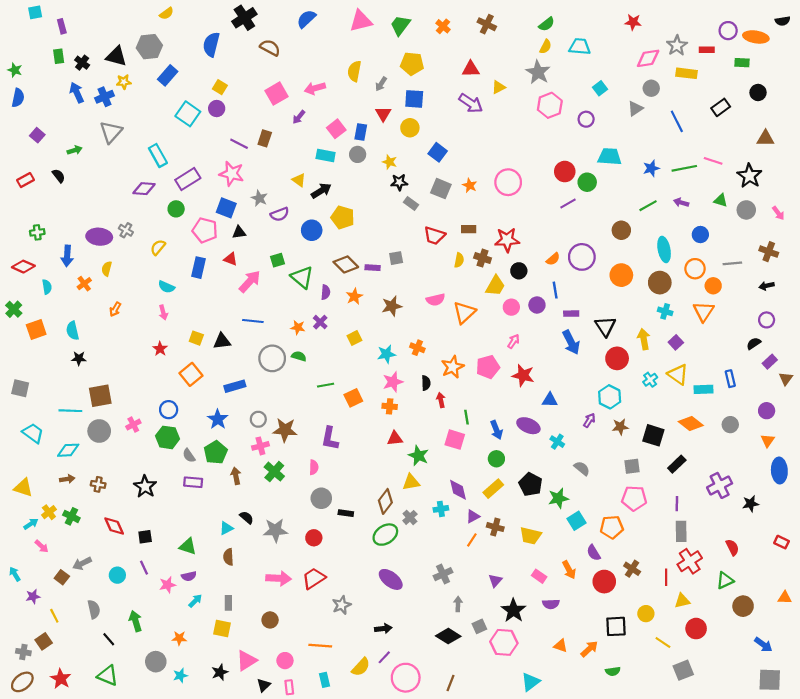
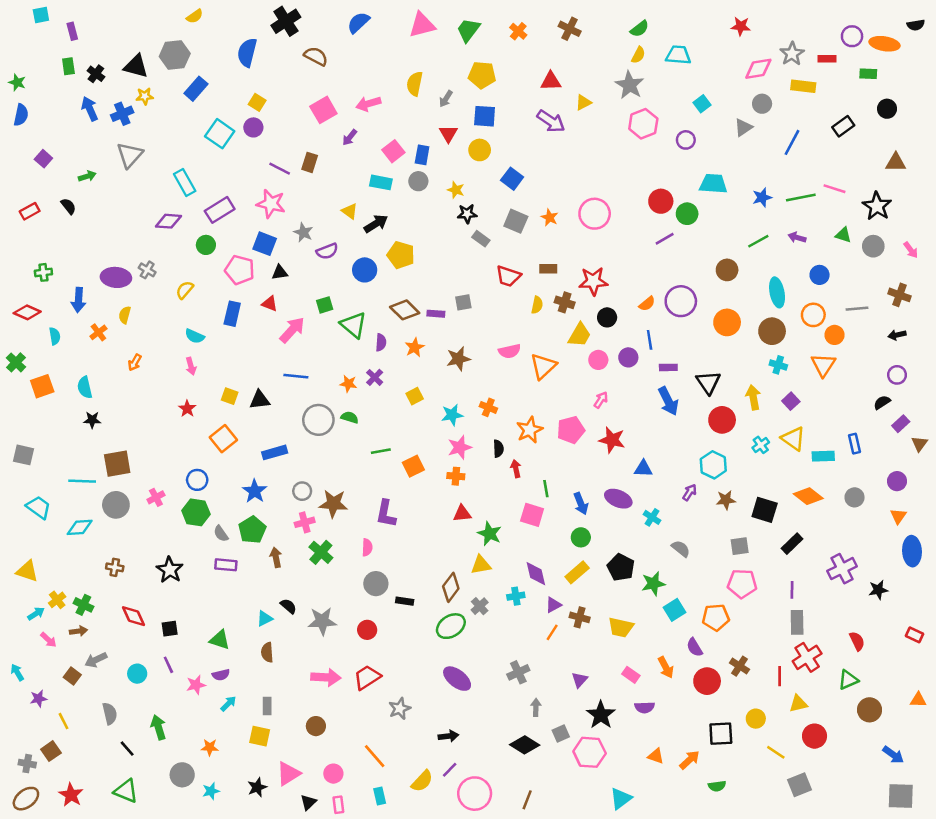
blue line: (677, 121) -> (792, 142), turned 55
brown arrow: (67, 479) -> (78, 631), moved
orange line: (320, 646) -> (375, 756), turned 45

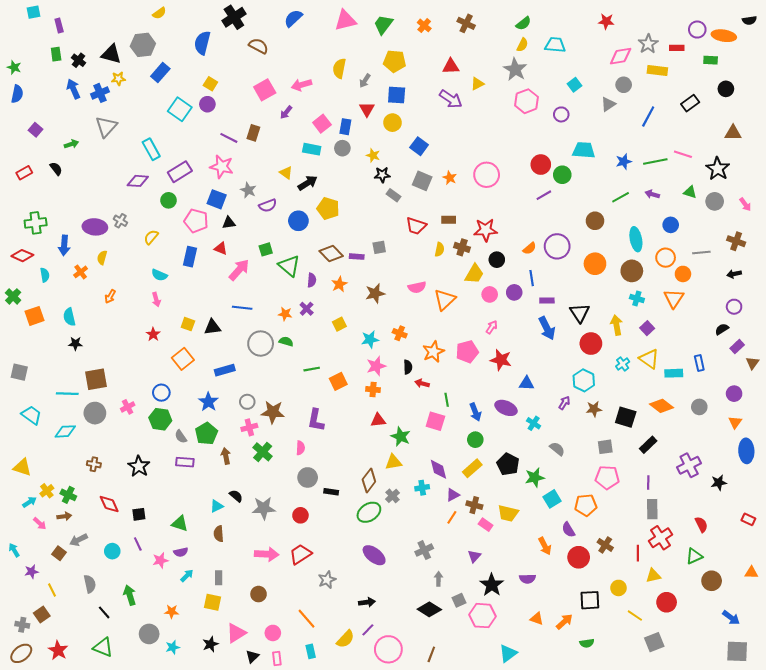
green cross: (43, 272) -> (36, 223), size x1.5
red arrow: (516, 469) -> (422, 383), turned -64
pink rectangle: (631, 675) -> (486, 525), moved

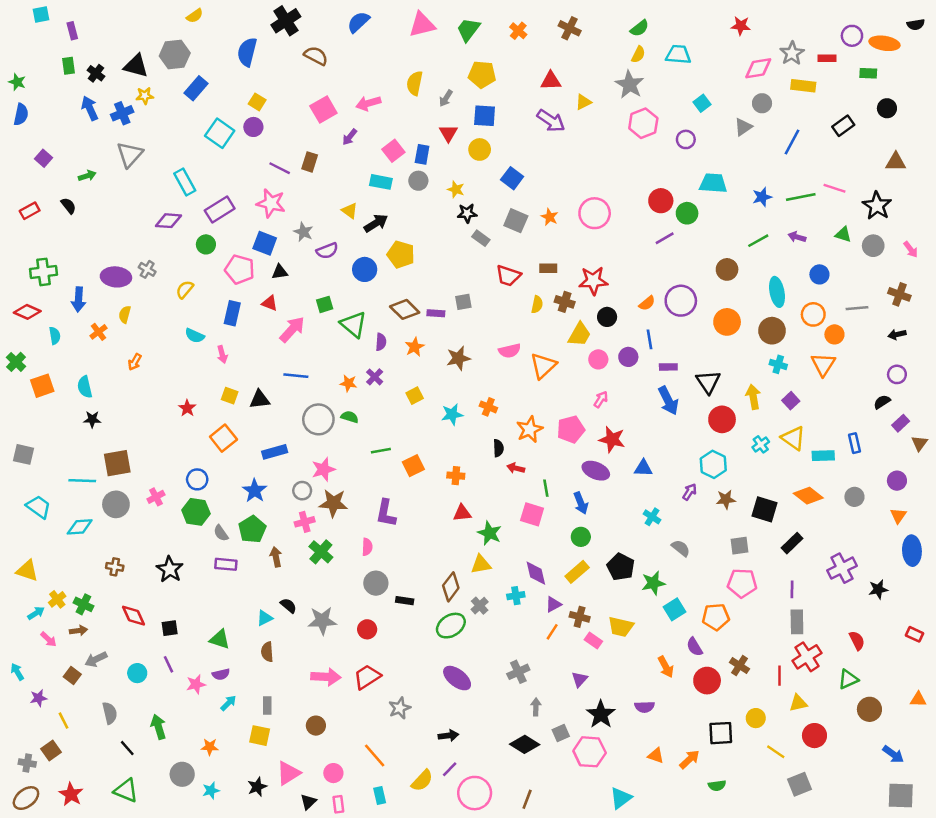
pink arrow: (156, 300) -> (222, 354), moved
pink star: (376, 366) -> (323, 469), moved
purple ellipse: (506, 408) -> (596, 471), moved

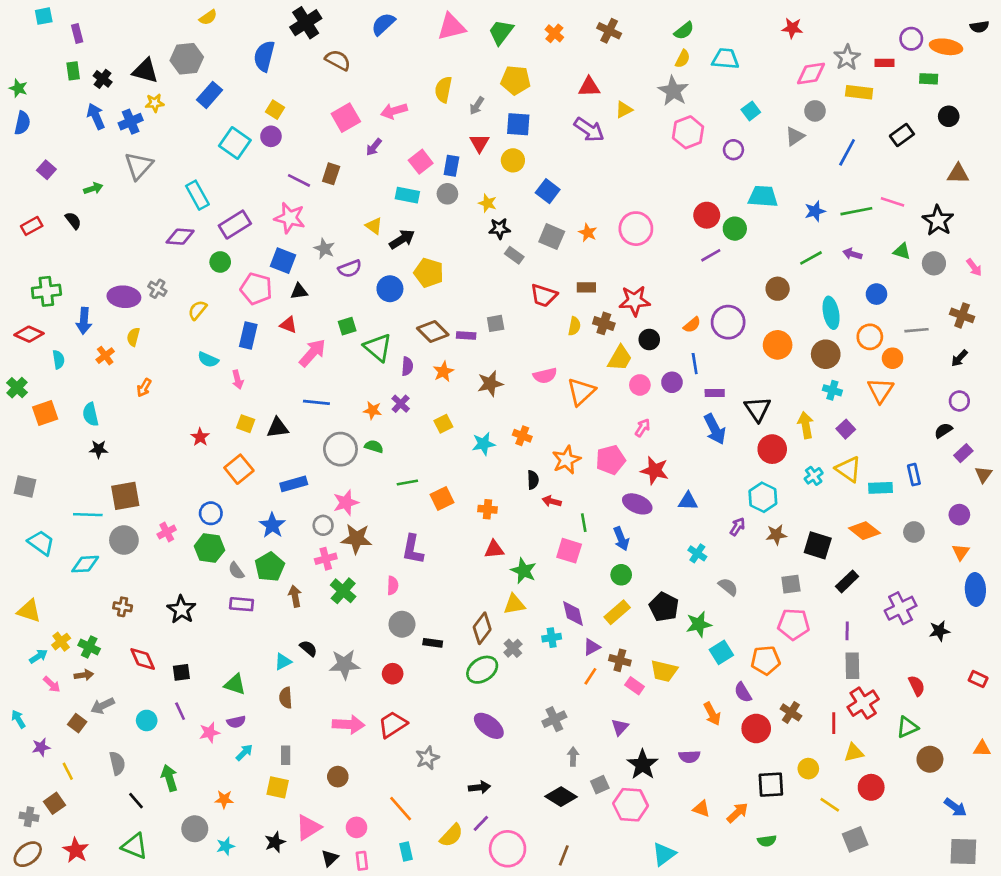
black arrow: (897, 334) -> (959, 358), turned -35

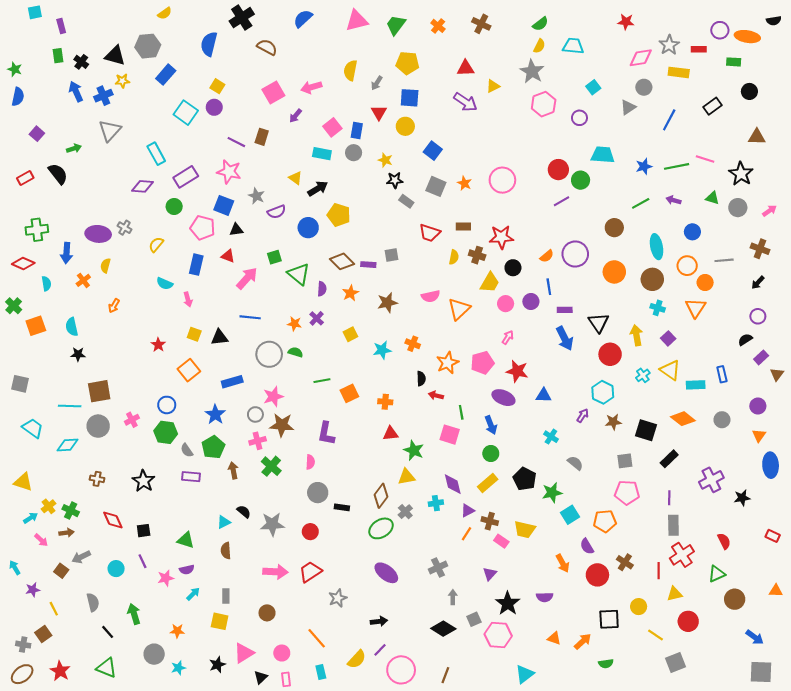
black semicircle: (73, 221) -> (58, 174), size x1.5
pink arrow: (974, 267) -> (769, 211), turned -88

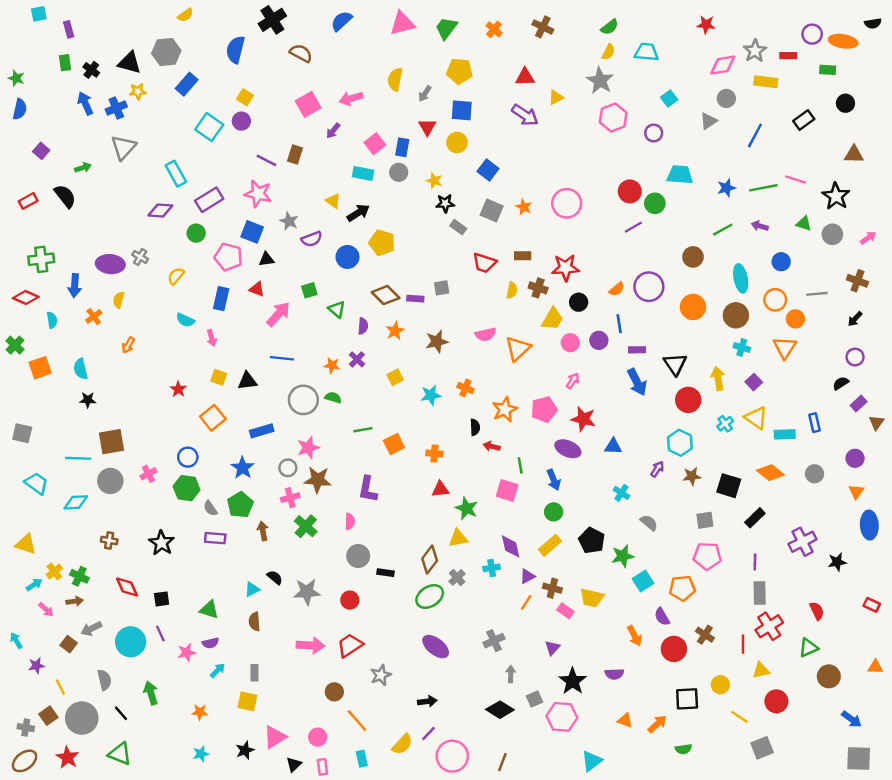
green triangle: (299, 274) -> (337, 309), size x0.7
cyan circle: (116, 569) -> (131, 642), size x1.6
brown circle: (267, 613) -> (334, 692), moved
gray circle: (154, 654) -> (82, 718), moved, size x1.4

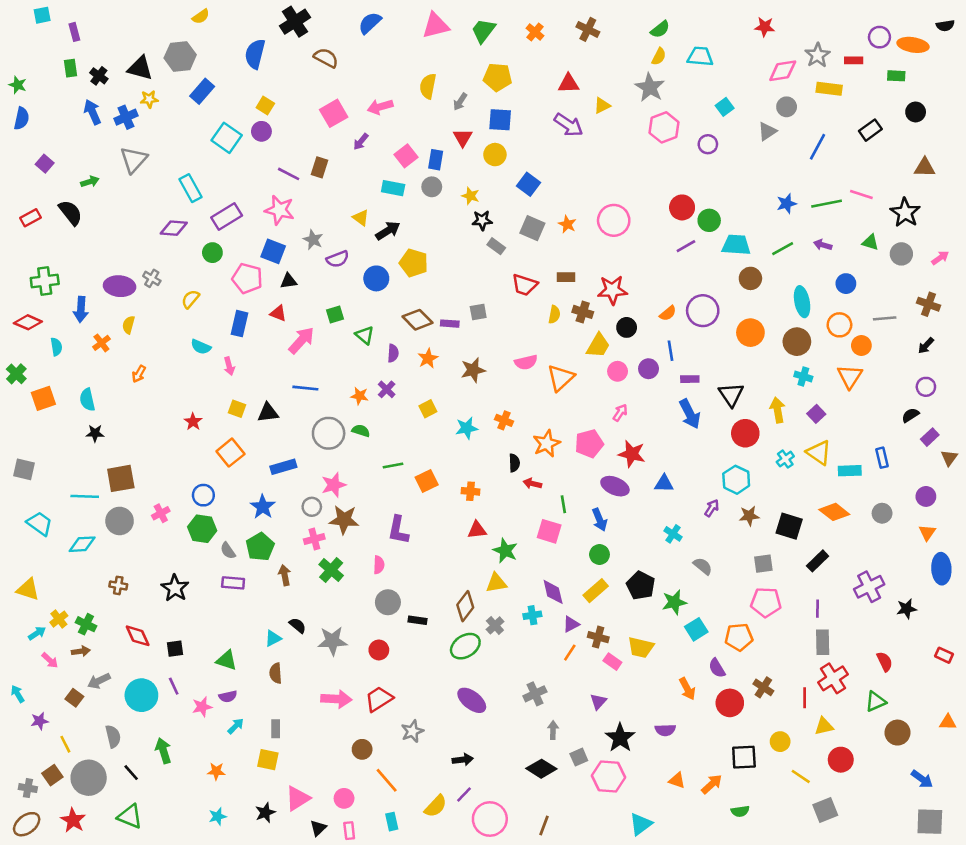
cyan trapezoid: (680, 175) -> (736, 245), moved

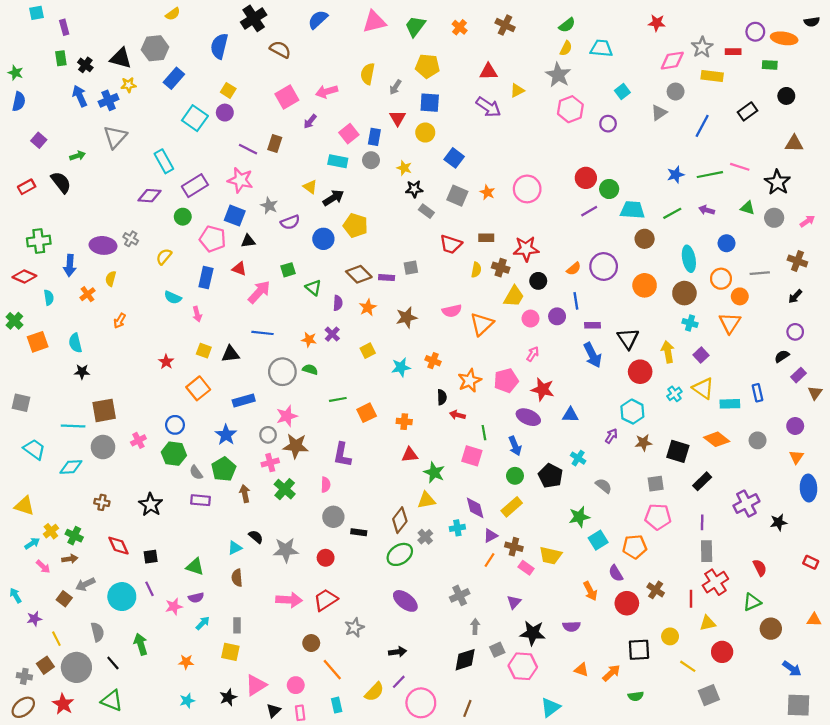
black pentagon: (641, 585) -> (550, 476), moved
black star: (620, 738) -> (533, 633), turned -30
black diamond: (541, 769) -> (465, 660), turned -50

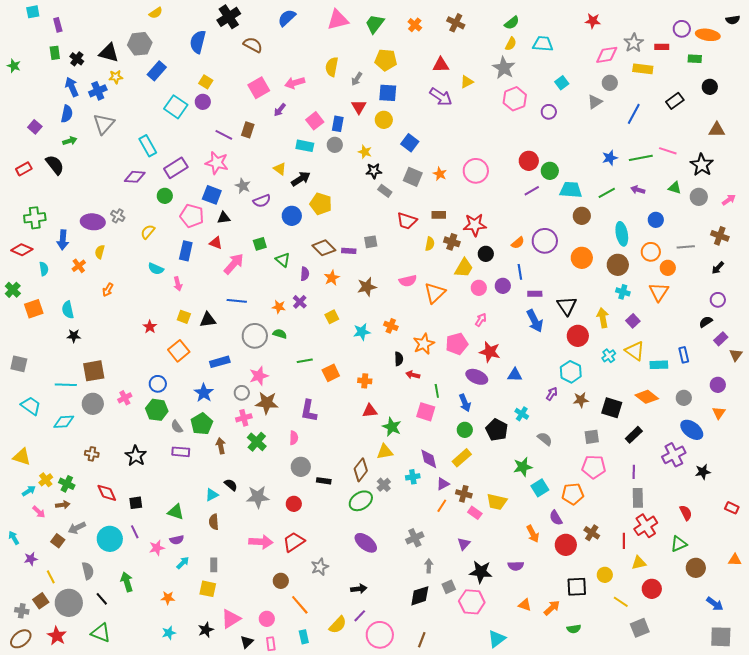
blue semicircle: (19, 101) -> (67, 114), moved
blue ellipse: (808, 488) -> (692, 430), moved, turned -50

